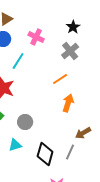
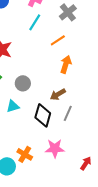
cyan line: (18, 61) -> (35, 22), moved
brown arrow: (83, 133) -> (58, 94), moved

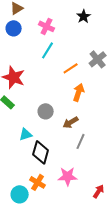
gray cross: (68, 12) -> (98, 59), moved
gray circle: (23, 83) -> (46, 111), moved
black diamond: (43, 115) -> (41, 152), moved

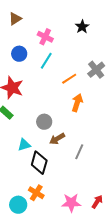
blue circle: (14, 28) -> (19, 54), moved
brown arrow: (71, 122) -> (57, 139), moved
pink star: (68, 176) -> (71, 203), moved

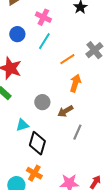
brown arrow: (57, 139) -> (65, 111), moved

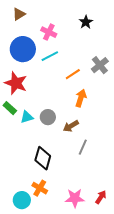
blue circle: (17, 34) -> (23, 49), size x1.6
cyan line: (44, 41) -> (50, 56), turned 30
cyan triangle: (22, 125) -> (27, 117), moved

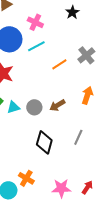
orange arrow: (81, 98) -> (87, 95), moved
brown arrow: (71, 126) -> (57, 105), moved
gray line: (83, 147) -> (78, 137), moved
black diamond: (43, 158) -> (44, 142), moved

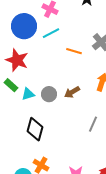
orange line: (59, 64) -> (74, 51), turned 49
black diamond: (44, 142) -> (35, 129), moved

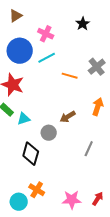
gray circle: (49, 94) -> (49, 133), moved

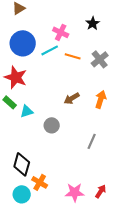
black star: (83, 24) -> (93, 23), moved
pink cross: (46, 34) -> (61, 32), moved
orange line: (70, 76) -> (73, 56), moved
brown arrow: (68, 117) -> (72, 98), moved
black diamond: (31, 154) -> (22, 164), moved

